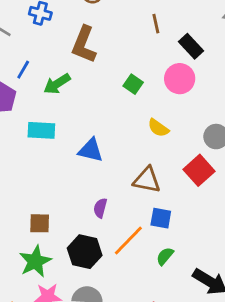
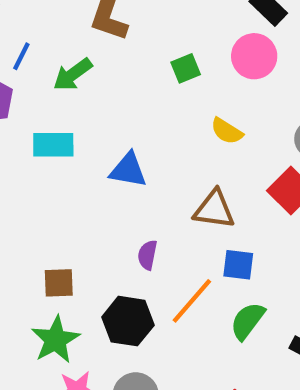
green square: (133, 84) -> (186, 68), turned 36
green semicircle: (165, 256) -> (248, 321), size x1.4

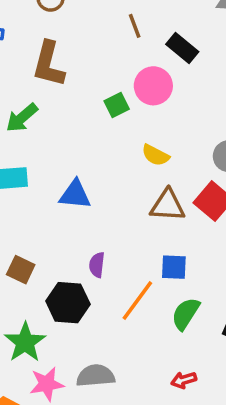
pink circle: (254, 56) -> (153, 86), moved
brown triangle: (214, 209) -> (168, 205), moved
brown square: (59, 283) -> (21, 270), moved, turned 32
black hexagon: (128, 321) -> (68, 303), moved

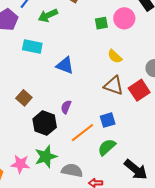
blue square: (174, 267) -> (108, 120), turned -35
green star: (25, 342) -> (46, 157), moved
gray semicircle: (96, 376) -> (72, 170), moved

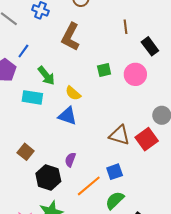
green arrow: (48, 15) -> (46, 76), moved, turned -102
pink circle: (124, 18) -> (135, 74), moved
yellow semicircle: (115, 56) -> (73, 93), moved

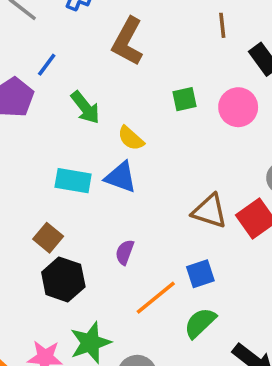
cyan rectangle: (32, 97) -> (73, 181), moved
black hexagon: (48, 177) -> (63, 279), moved

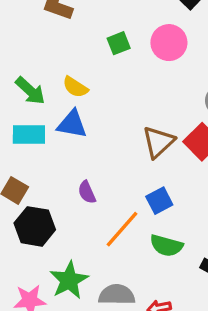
green arrow: (85, 107) -> (30, 91), moved
brown triangle: (210, 211) -> (158, 142), turned -51
purple semicircle: (125, 252) -> (87, 192), turned -35
green semicircle: (200, 323) -> (166, 246), turned -112

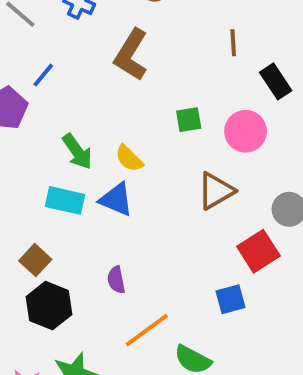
brown triangle: (158, 142) -> (216, 191), moved
blue square: (159, 201) -> (231, 299), moved

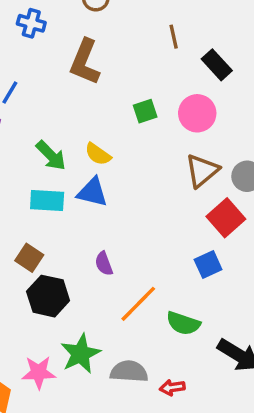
brown triangle: (216, 191) -> (202, 171), moved

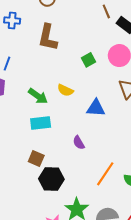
brown line: (174, 37) -> (106, 11), moved
blue triangle: (92, 192) -> (96, 108), moved
purple semicircle: (104, 264) -> (79, 143), moved

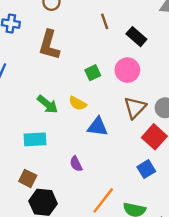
brown line: (106, 11) -> (105, 21), moved
yellow semicircle: (65, 90) -> (78, 103), moved
green arrow: (38, 96) -> (47, 104), moved

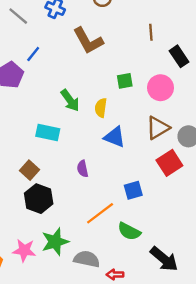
brown L-shape: (49, 45) -> (88, 41), turned -60
yellow semicircle: (78, 103) -> (101, 108), turned 54
blue square: (146, 169) -> (133, 190), moved

